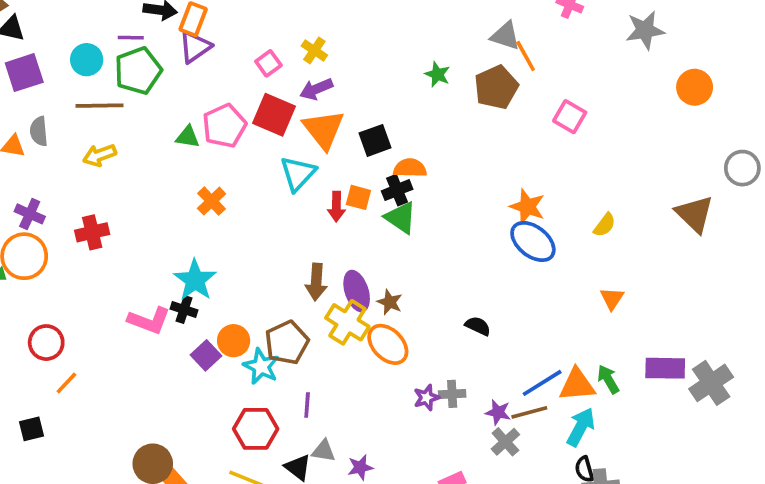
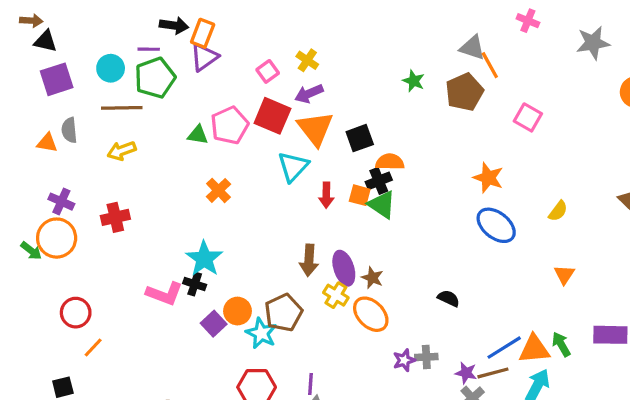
orange square: (358, 197) -> (360, 195), moved
orange star: (527, 207) -> (488, 178), moved
yellow cross: (347, 322) -> (336, 295), size x0.7
purple line: (307, 405) -> (310, 384), moved

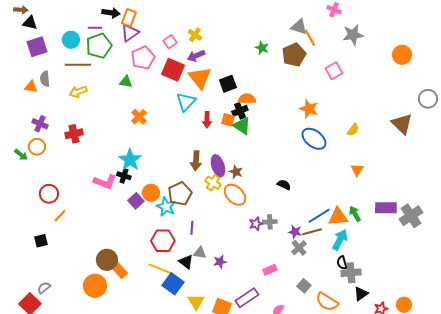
gray star: (593, 43) -> (353, 35), moved
pink square: (528, 117) -> (334, 71), turned 30
pink pentagon: (230, 125) -> (143, 58), moved
orange circle: (57, 238) -> (37, 147), size x0.7
purple line: (310, 384) -> (192, 228), moved

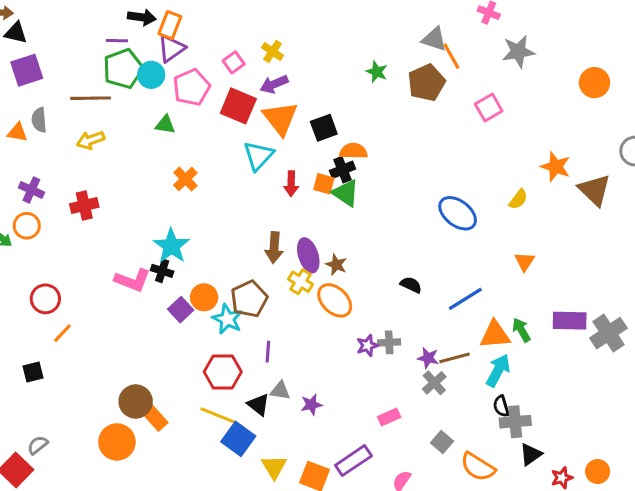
cyan circle: (71, 40) -> (151, 75), moved
orange star: (309, 109) -> (556, 167), moved
blue line: (319, 216) -> (465, 299), moved

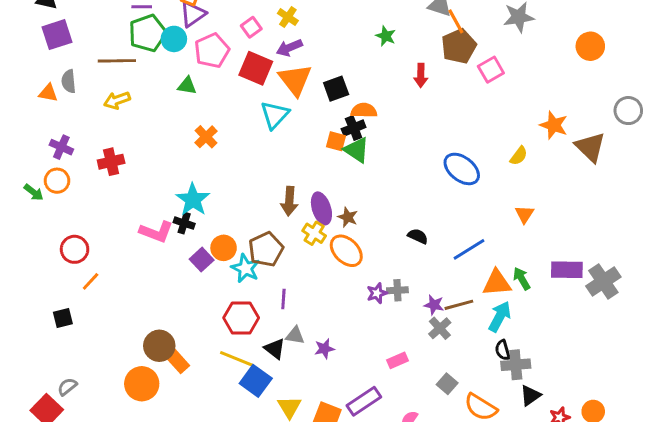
brown pentagon: (426, 83) -> (459, 46), moved
red arrow: (291, 184) -> (421, 75), moved

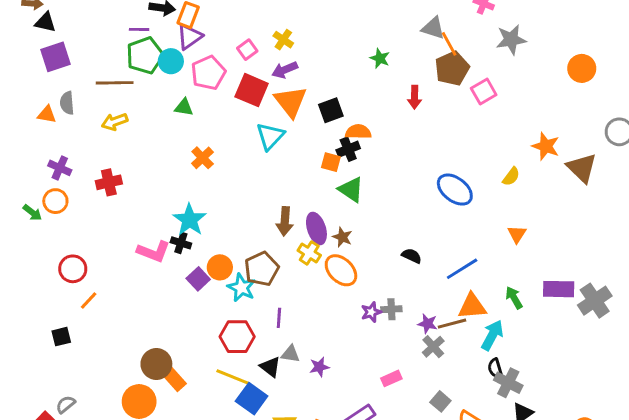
green triangle: (357, 150) -> (351, 190), moved
orange triangle: (497, 283) -> (472, 306), moved
gray cross: (516, 365) -> (508, 383), turned 32

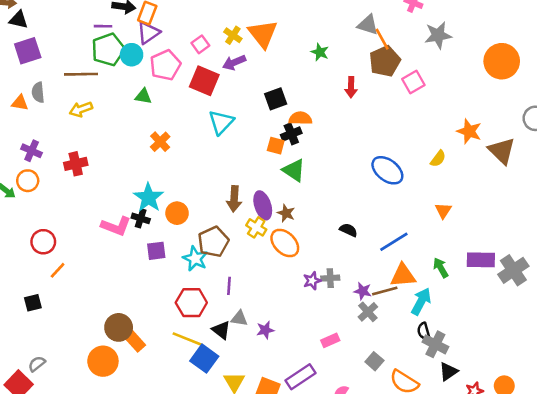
orange circle: (582, 68) -> (502, 61), size x1.4
orange triangle: (290, 102) -> (263, 34), moved
orange circle: (220, 267) -> (177, 213), moved
purple square: (198, 279) -> (156, 251), turned 36

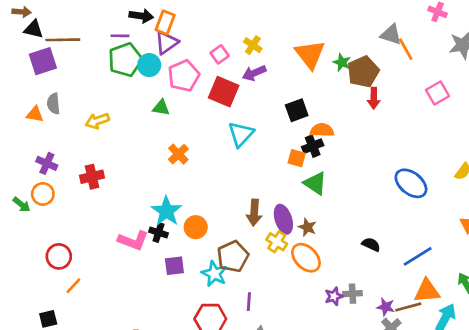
orange triangle: (263, 34) -> (310, 54), moved
brown pentagon: (385, 61) -> (363, 72), moved
brown line: (81, 74) -> (63, 40), moved

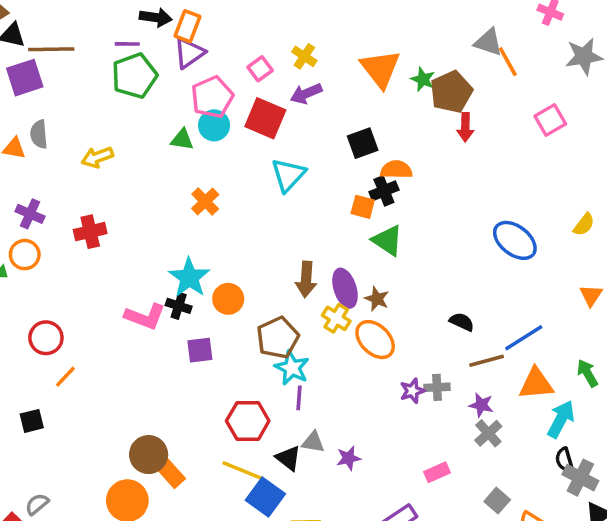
cyan circle: (149, 65) -> (214, 125), moved
cyan star: (214, 274) -> (292, 368), moved
brown line: (408, 307) -> (487, 361), moved

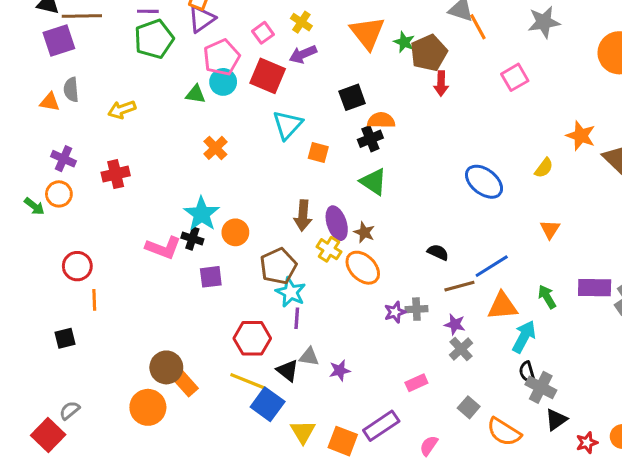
orange square: (363, 207) -> (318, 153), moved
orange line: (65, 377) -> (94, 300), turned -45

